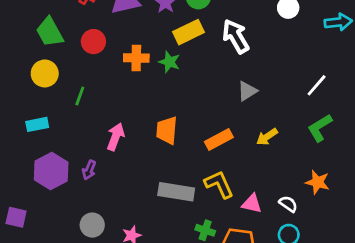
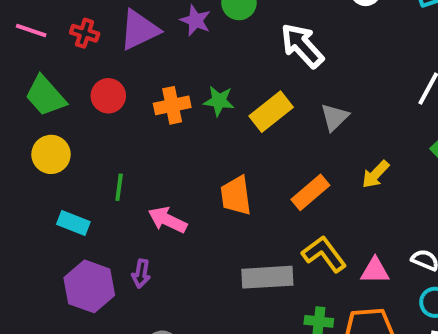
yellow rectangle: (188, 32) -> (271, 112), moved
green line: (80, 96) -> (119, 187), moved
cyan rectangle: (37, 124) -> (73, 223), moved, turned 45
pink arrow: (116, 137) -> (167, 220), turned -72

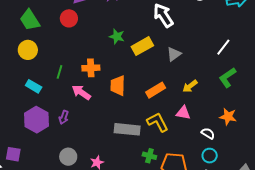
red circle: (108, 96) -> (69, 18), moved
orange cross: (172, 105) -> (91, 68), moved
pink triangle: (375, 271) -> (183, 113), moved

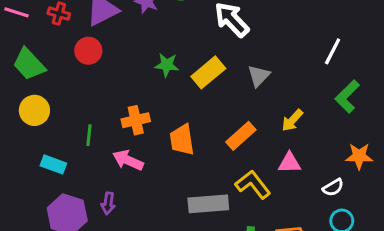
white semicircle: (208, 133) -> (333, 187), turned 128

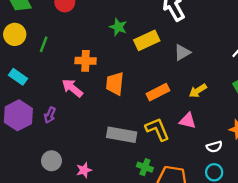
green line: (89, 135) -> (44, 44), moved

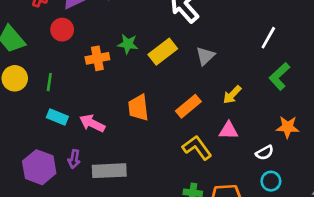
orange cross: (86, 61) -> (97, 58), moved
cyan rectangle: (18, 77) -> (57, 117), moved
gray rectangle: (122, 135) -> (109, 171), moved

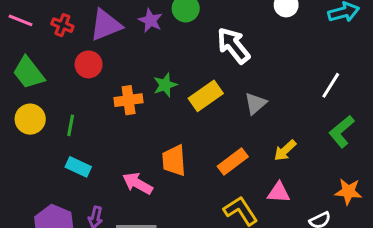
green star: (128, 44) -> (165, 85), turned -30
pink arrow: (92, 123) -> (138, 183), moved

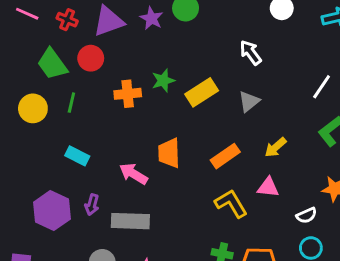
white arrow: (233, 45) -> (251, 53), moved, size x0.7
green trapezoid: (29, 73) -> (52, 64), moved
green line: (71, 125) -> (71, 103), moved

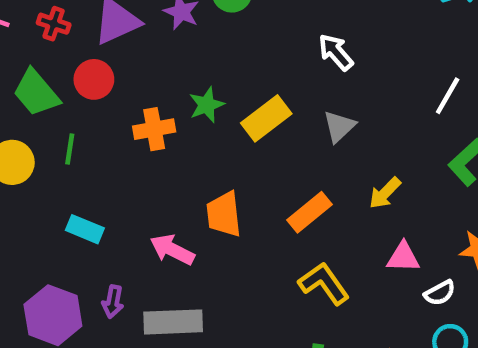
pink triangle: (268, 187) -> (403, 257), moved

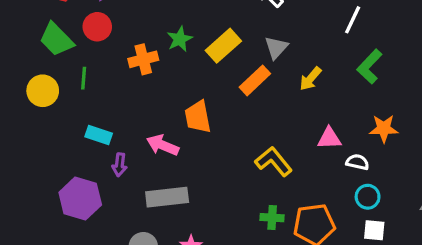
yellow arrow: (385, 193) -> (310, 79), moved
orange rectangle: (309, 212) -> (255, 80), moved
white semicircle: (440, 293) -> (357, 162), turned -135
purple arrow: (113, 302) -> (120, 165), moved

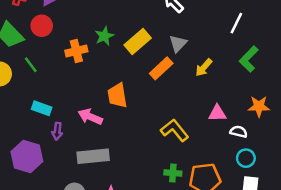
green line: (84, 78) -> (31, 65), turned -42

